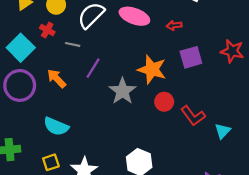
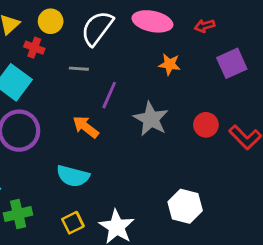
red cross: (47, 30) -> (34, 48), moved
orange star: (152, 69) -> (170, 64), moved, size x0.6
orange arrow: (57, 79) -> (86, 127), moved

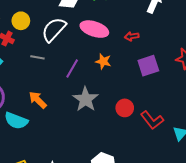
purple line: (109, 95) -> (72, 68), moved
cyan semicircle: (73, 176) -> (16, 121), moved

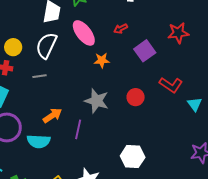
pink ellipse: (94, 29) -> (84, 33), turned 52
purple line: (72, 68) -> (78, 129), moved
orange arrow: (38, 100) -> (52, 116), turned 120
red L-shape: (152, 120) -> (171, 85), moved

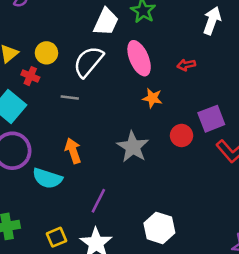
purple square: (145, 51) -> (211, 119), moved
red circle: (136, 97) -> (182, 135), moved
orange arrow: (52, 116) -> (73, 151), turned -90
purple line: (78, 129) -> (98, 201), moved

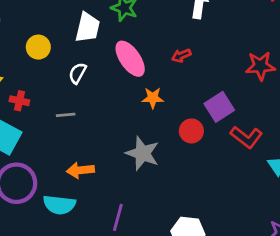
yellow circle: (46, 53) -> (38, 47), moved
white semicircle: (88, 62) -> (78, 73), size x0.6
orange arrow: (73, 151) -> (80, 170), turned -65

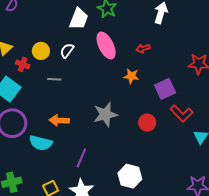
yellow circle: (38, 47) -> (41, 51), moved
orange star: (153, 98) -> (131, 76), moved
red circle: (191, 131) -> (147, 123), moved
gray star: (142, 153) -> (105, 115), turned 30

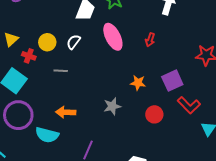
red arrow: (143, 48) -> (150, 40), turned -56
orange star: (131, 76) -> (138, 83), moved
gray star: (105, 115) -> (112, 106), size x0.7

